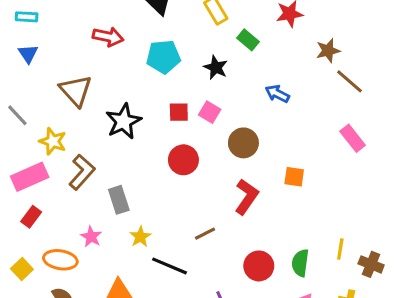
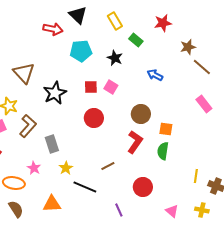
red arrow: (108, 37) -> (53, 29), moved
brown circle: (243, 143) -> (141, 114), moved
green semicircle: (300, 263) -> (163, 151), moved

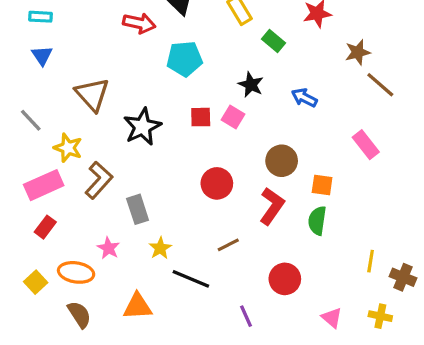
black star: (115, 58) -> (251, 85), moved
pink rectangle: (204, 104) -> (366, 145), moved
red circle: (94, 118) -> (217, 183), moved

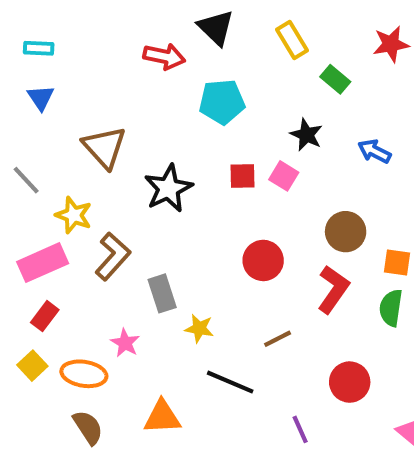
yellow star: (160, 248) -> (199, 328), moved, turned -30
yellow square: (36, 282) -> (32, 366), moved

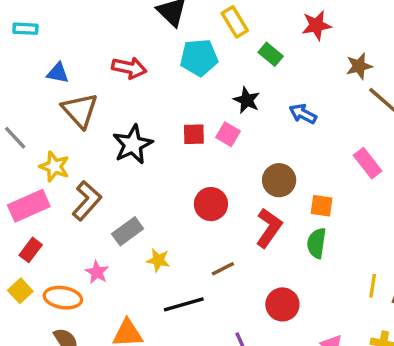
red arrow: (164, 56) -> (129, 68), moved
blue triangle: (41, 98) -> (58, 73), moved, turned -45
cyan pentagon: (222, 102) -> (199, 58), moved
gray rectangle: (162, 293) -> (128, 231), turned 72
black line: (230, 382) -> (184, 304), turned -39

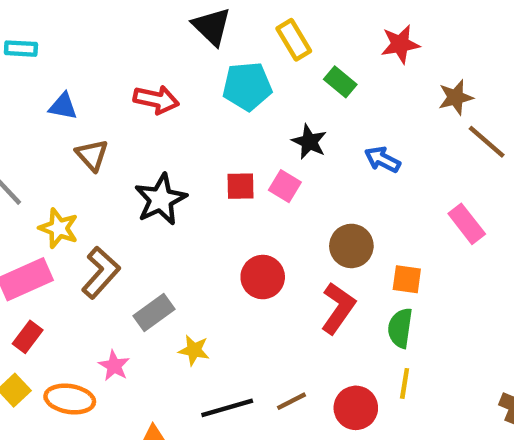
brown triangle: (80, 110) -> (92, 155), size x0.7
brown line: (223, 269) -> (292, 401), moved
yellow line: (373, 286) -> (405, 383), moved

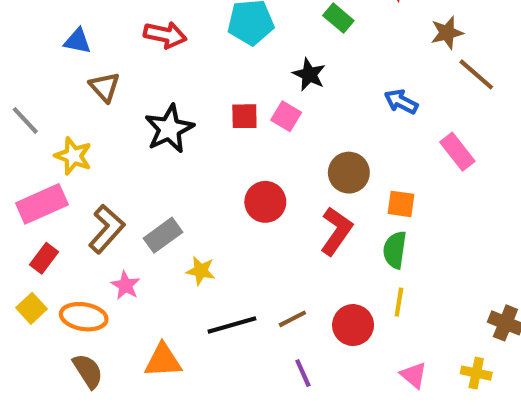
blue arrow: (382, 159) -> (401, 102), moved
brown L-shape: (101, 273) -> (107, 229), moved

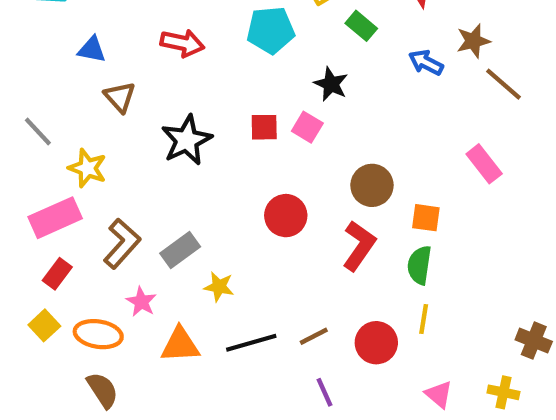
blue arrow: (401, 102) -> (426, 62), moved
orange triangle: (163, 361) -> (180, 345), moved

